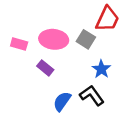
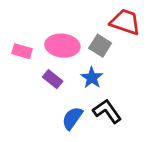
red trapezoid: (107, 19) -> (125, 22), turned -96
blue star: (101, 69) -> (92, 78), moved

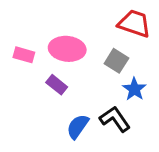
gray square: (100, 46) -> (116, 61), moved
blue star: (92, 78) -> (134, 89), moved

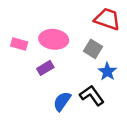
purple rectangle: (57, 85) -> (45, 68), turned -70

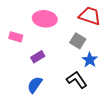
pink ellipse: (54, 39) -> (45, 19), moved
blue semicircle: (62, 101) -> (35, 85), moved

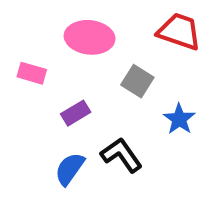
gray square: (78, 41) -> (137, 81), moved
black L-shape: (77, 80) -> (121, 155), moved

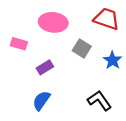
blue star: (179, 119) -> (112, 60), moved
black L-shape: (121, 155) -> (99, 101), moved

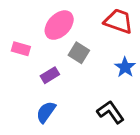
pink ellipse: (53, 22) -> (59, 25), turned -52
gray square: (82, 48) -> (79, 53), moved

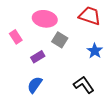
pink ellipse: (59, 25) -> (45, 19), turned 55
pink rectangle: (21, 49) -> (16, 37), turned 40

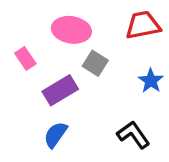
red trapezoid: (90, 16) -> (143, 25), turned -30
purple rectangle: (38, 57) -> (60, 90), size x1.5

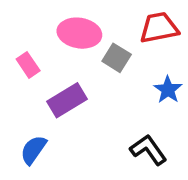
gray square: (95, 63) -> (117, 58), moved
blue semicircle: (56, 135) -> (33, 150), moved

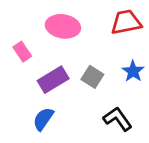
gray square: (117, 58) -> (92, 77), moved
blue semicircle: (33, 150) -> (43, 119), moved

